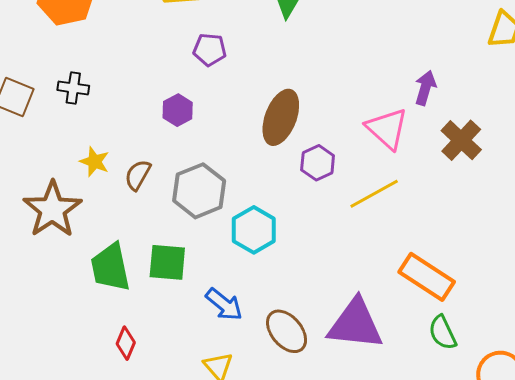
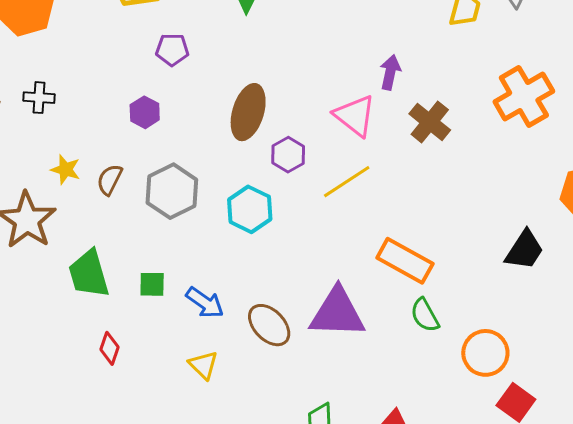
cyan hexagon: (254, 230) -> (250, 209), moved
green square: (167, 262) -> (152, 284), moved, size x0.7

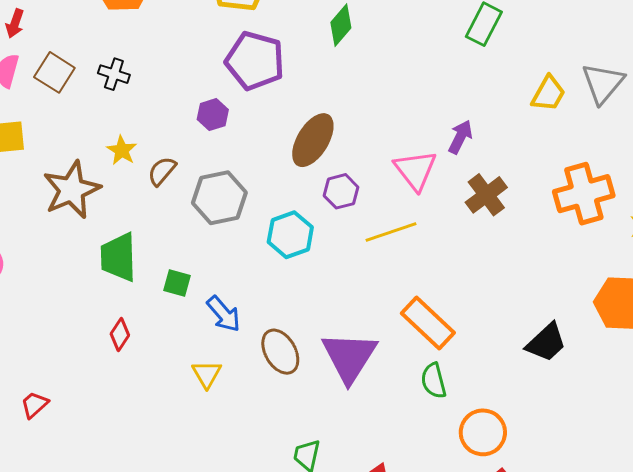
purple pentagon: (172, 50) -> (255, 61), size x1.8
purple triangle: (337, 313) -> (349, 357), turned 46

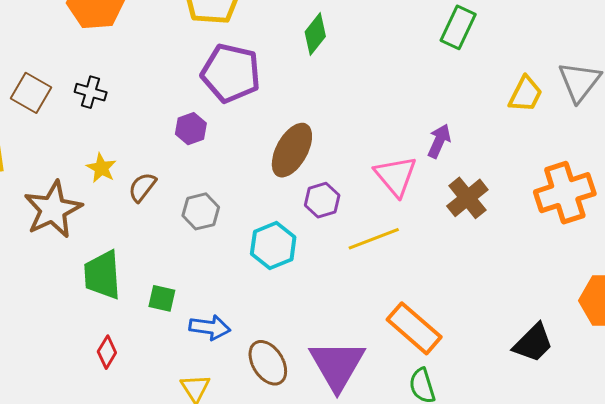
gray hexagon: (219, 198) -> (201, 211), size x0.7
blue arrow: (224, 314) -> (210, 327), turned -39

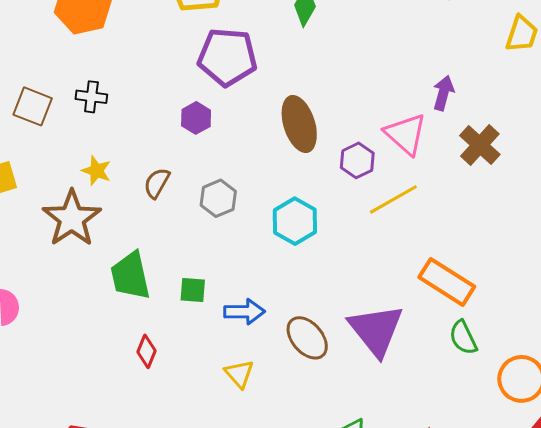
brown ellipse: (292, 150) -> (299, 124), turned -38
yellow star: (101, 168) -> (96, 171), moved
purple hexagon: (322, 200) -> (357, 160), moved

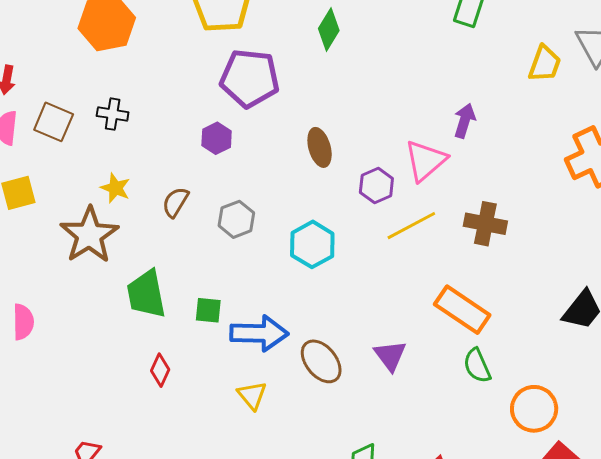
brown ellipse: (299, 124) -> (320, 147), size x0.7
pink triangle: (406, 134) -> (425, 161), turned 36
brown cross: (480, 145) -> (485, 224), moved, turned -33
blue arrow: (244, 312) -> (259, 333), size x1.4
purple triangle: (376, 330) -> (390, 356), size x0.6

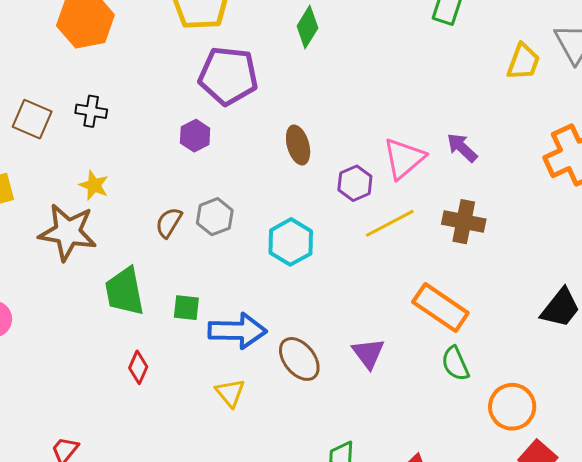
purple arrow: (465, 121) -> (462, 148), moved, turned -64
brown semicircle: (175, 202) -> (169, 223), moved
brown star: (89, 235) -> (68, 232), turned -30

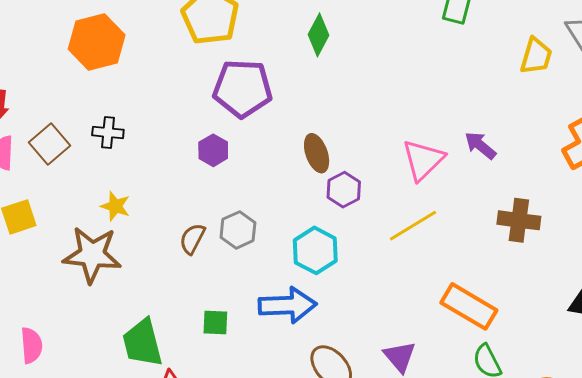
brown square: (32, 119) -> (50, 144), turned 30
purple hexagon: (355, 183) -> (344, 190), moved
brown cross: (464, 222) -> (519, 220), moved
green trapezoid: (125, 291) -> (142, 343), moved
blue arrow: (237, 331) -> (288, 305), moved

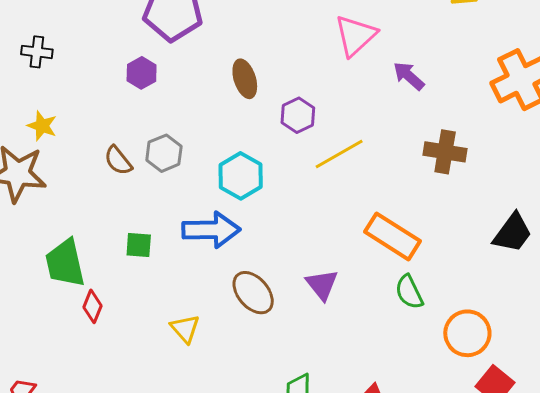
pink triangle: (423, 160) -> (356, 35), moved
purple hexagon: (344, 190) -> (298, 115), moved
brown semicircle: (192, 239) -> (118, 161), turned -68

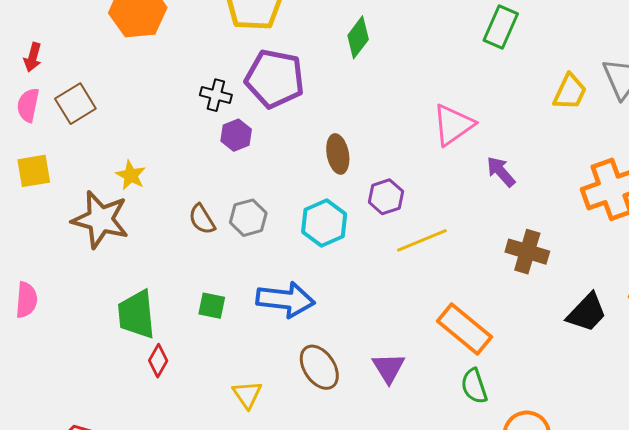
black cross: (37, 52) -> (216, 95), moved
cyan hexagon: (241, 176) -> (324, 223), moved
black trapezoid: (512, 233) -> (587, 313), moved

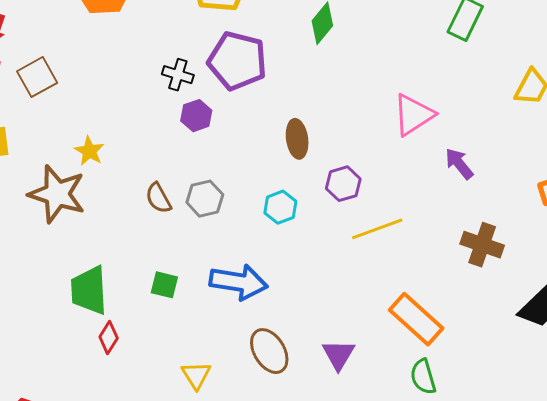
cyan hexagon: (324, 223) -> (280, 207), size x0.7

